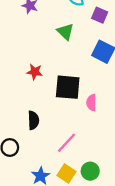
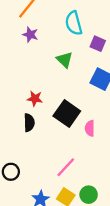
black square: (68, 87) -> (67, 113), turned 30
black semicircle: (33, 120) -> (29, 123), moved

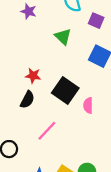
black semicircle: (29, 123) -> (27, 100), turned 30
pink line: (66, 167) -> (47, 131), moved

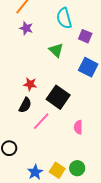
pink semicircle: (88, 105) -> (78, 127), moved
pink line: (47, 131) -> (41, 121), moved

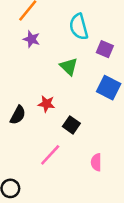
red star: (30, 84) -> (46, 104), moved
black square: (58, 97) -> (71, 125), size x0.6
black semicircle: (25, 105) -> (18, 115), moved

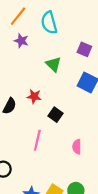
cyan semicircle: (79, 27) -> (49, 23), moved
pink line: (50, 155) -> (37, 140), turned -30

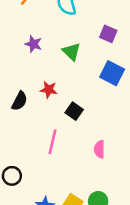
purple star: (21, 41) -> (33, 44), moved

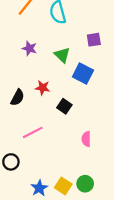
purple square: (108, 34) -> (94, 40), turned -32
blue square: (112, 73) -> (83, 74), moved
pink line: (52, 142) -> (33, 132), moved, turned 50

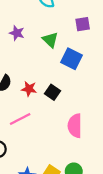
red star: (43, 88) -> (29, 89), moved
pink semicircle: (86, 139) -> (75, 126), size x1.5

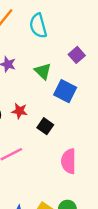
purple square: (83, 24) -> (77, 55), turned -32
red star: (29, 89) -> (20, 111), moved

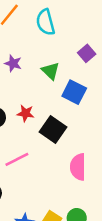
black square: (45, 126) -> (53, 129), size x1.5

